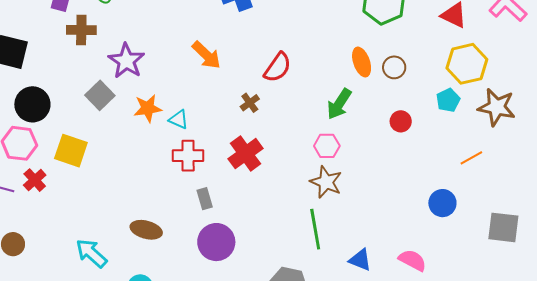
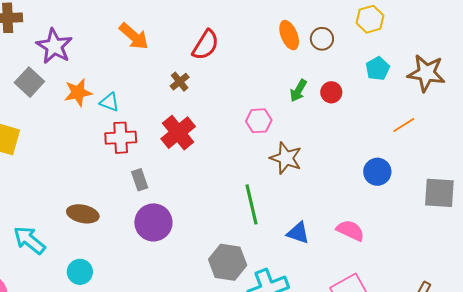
yellow hexagon: (467, 64) -> (370, 19), moved, size x0.7
green arrow: (339, 104) -> (298, 91), moved, size x0.7
brown star: (326, 182) -> (286, 158), moved

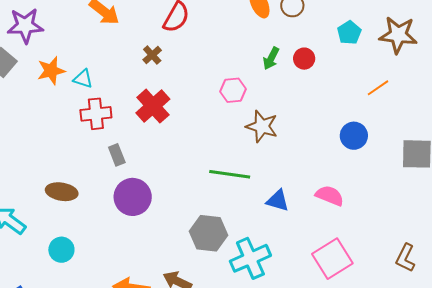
purple star: (54, 46) -> (25, 26), turned -30
green line: (252, 204) -> (230, 174), turned -66

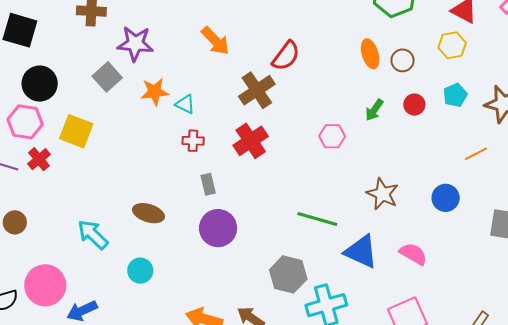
brown cross: (152, 55) -> (257, 90), size x1.8
red circle: (304, 59) -> (414, 105), moved
red cross: (96, 114) -> (193, 141), size x0.7
brown star: (262, 126) -> (382, 194), moved
blue triangle: (278, 200) -> (361, 251), size x1.5

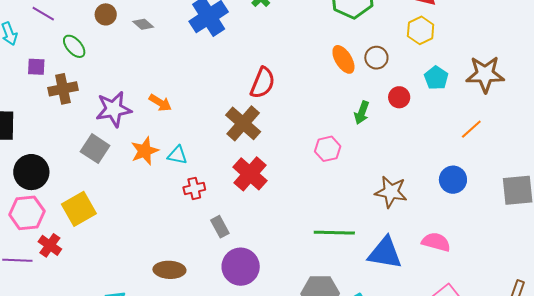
orange arrow: (215, 41) -> (160, 103), moved, size x0.7
yellow square: (76, 131) -> (79, 209), turned -36

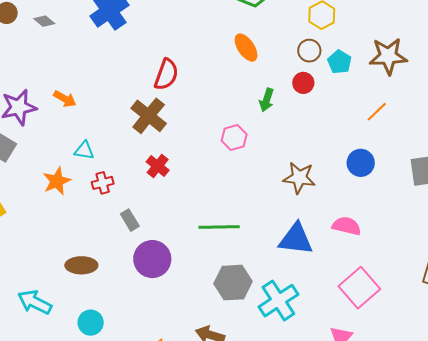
brown circle: (376, 58) -> (309, 51), moved
orange star: (145, 151) -> (57, 181), moved
red cross: (250, 174) -> (158, 166), size x0.7
green line: (334, 233) -> (219, 227), moved

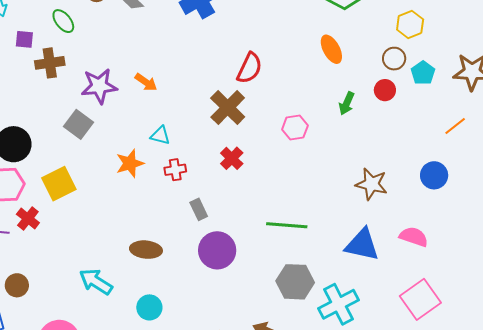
pink hexagon: (234, 138) -> (295, 128), moved

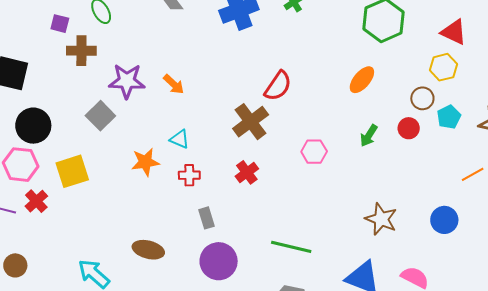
orange ellipse: (331, 49) -> (362, 80), turned 60

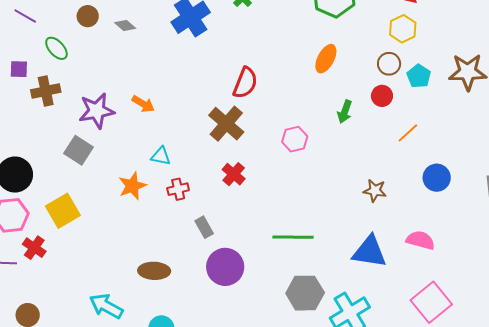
orange line: (473, 174) -> (408, 133), moved
brown star: (381, 219) -> (375, 191), size x0.7

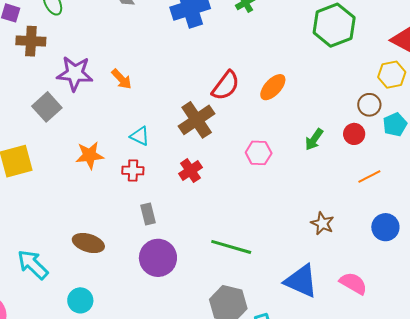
orange ellipse: (326, 59) -> (273, 87), moved
cyan triangle: (161, 156) -> (140, 136), moved

